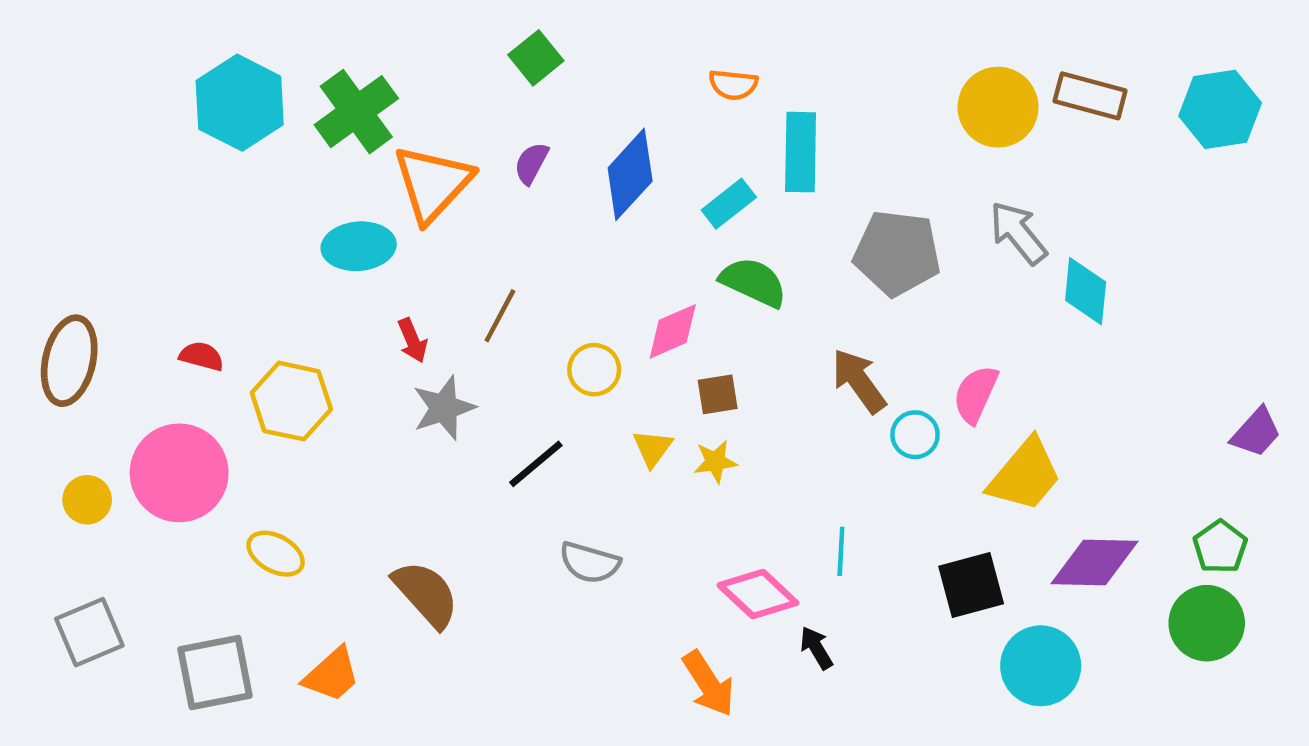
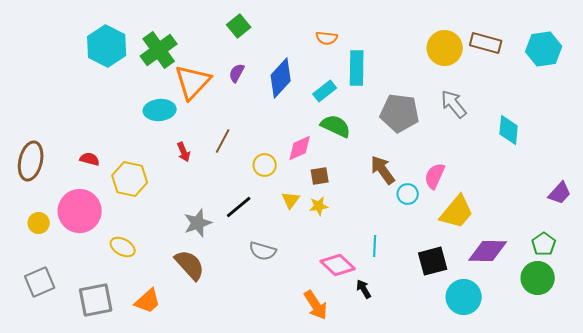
cyan diamond: (1086, 291) -> (509, 130), moved
gray star: (444, 408) -> (198, 223), moved

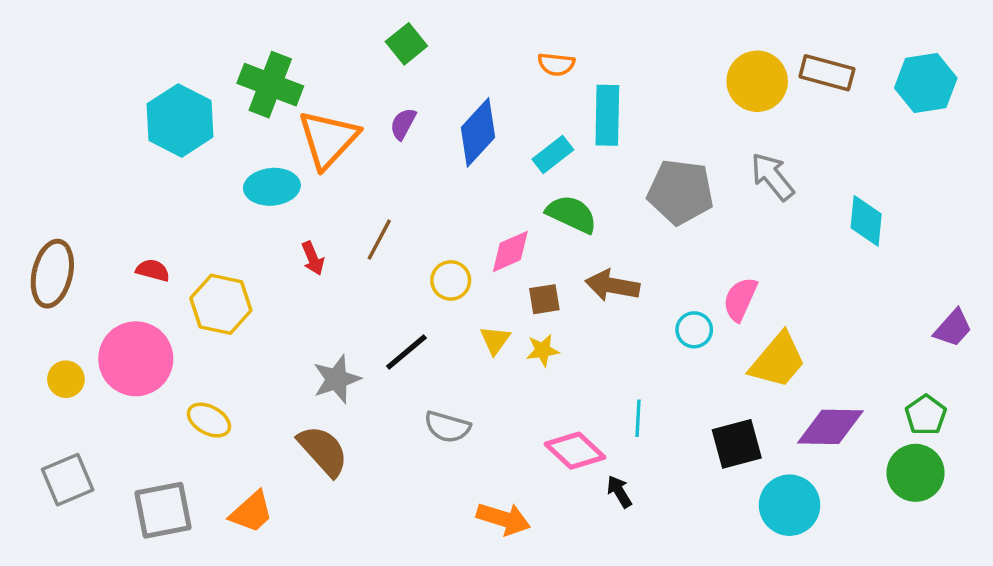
cyan hexagon: (107, 46) -> (180, 120), moved
green cross: (159, 50) -> (270, 85), turned -33
brown arrow: (383, 170) -> (612, 286), moved, turned -44
orange arrow: (316, 305) -> (503, 519), moved, turned -40

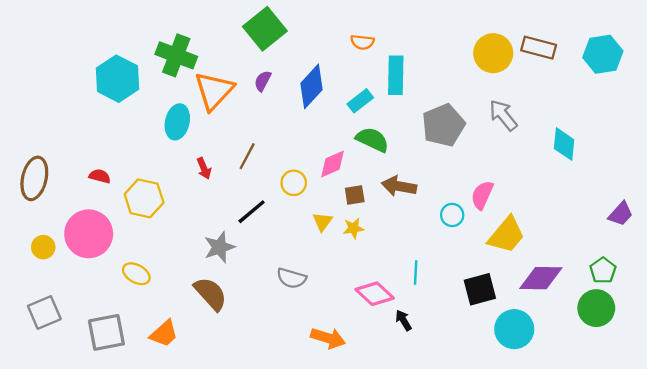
green square: (406, 44) -> (265, 29), size x1.6
cyan ellipse: (272, 187) -> (177, 122), turned -72
gray pentagon: (681, 192) -> (443, 125), turned -30
black line: (406, 352) -> (252, 212), moved

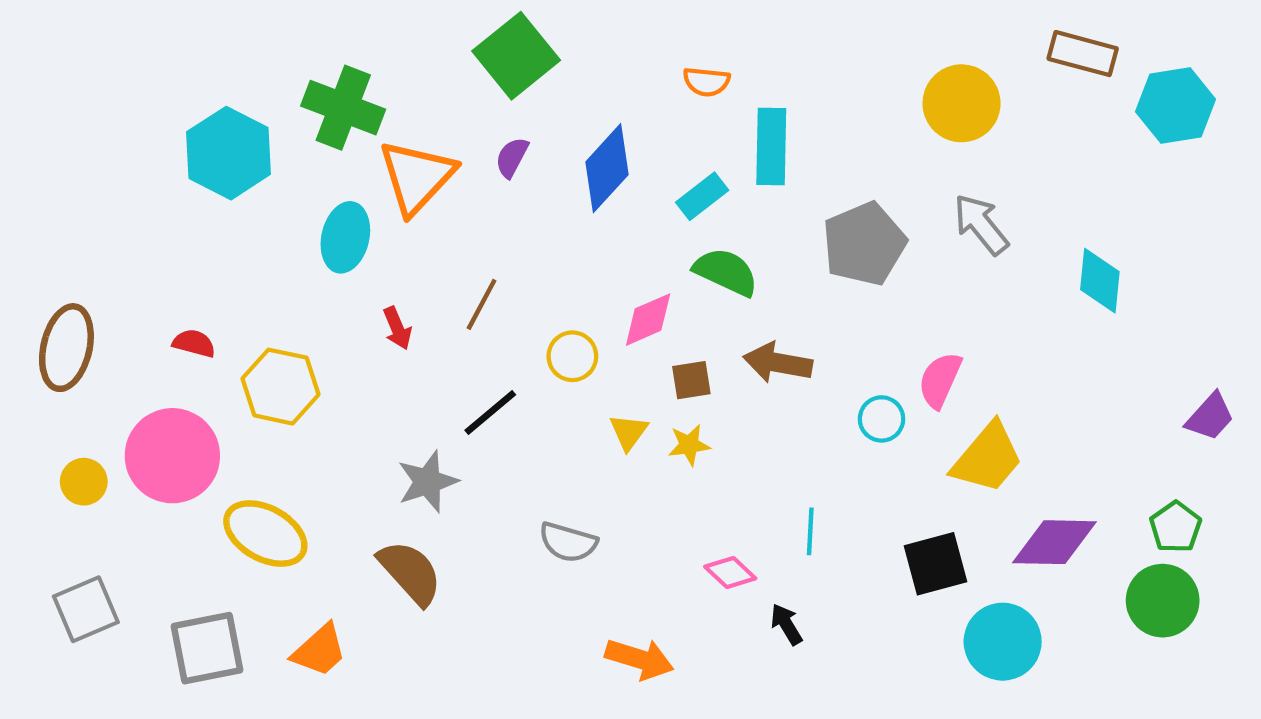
brown rectangle: (539, 48) -> (1083, 54), moved
yellow ellipse: (136, 274) -> (265, 534), size x1.5
pink diamond: (375, 294) -> (730, 572), size x0.7

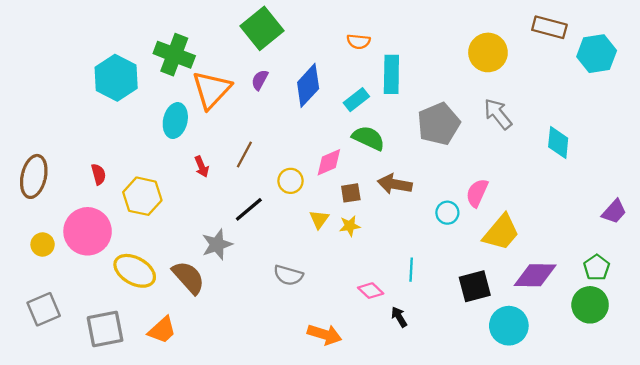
red semicircle: (194, 343) -> (98, 174), turned 60
brown semicircle: (410, 572) -> (188, 277), moved

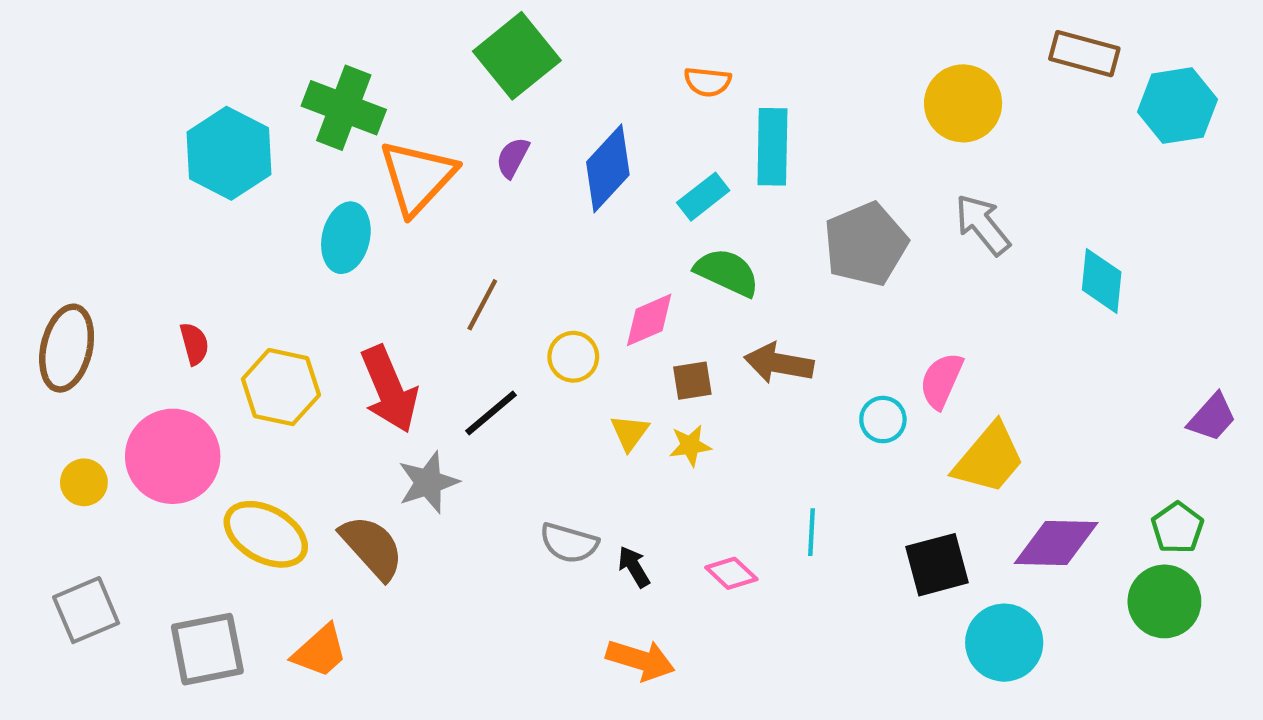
red arrow: (202, 167) -> (389, 389), moved, size x2.0
black arrow: (399, 317) -> (634, 567), moved

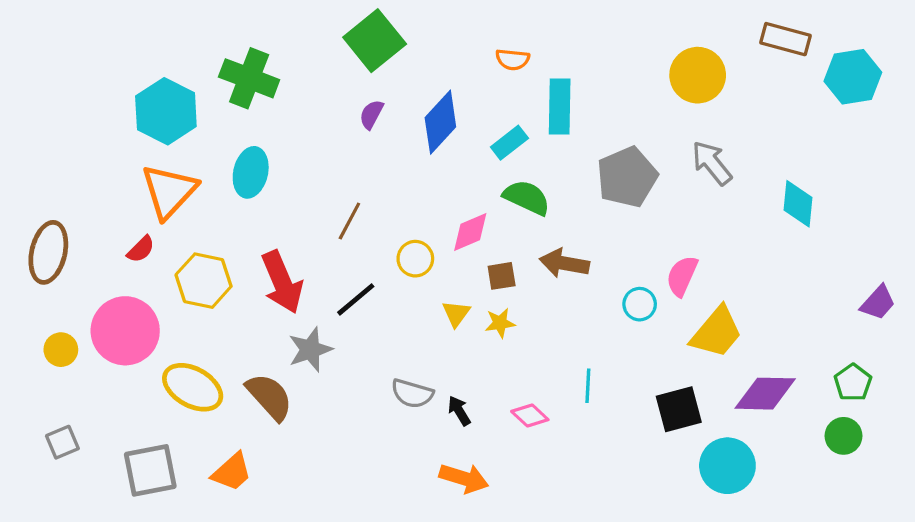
orange triangle: (417, 177) -> (169, 191), moved
red semicircle: (194, 344) -> (141, 249), turned 60
green circle: (1164, 601) -> (843, 436), size x0.7
gray square: (86, 610) -> (62, 442), size x0.7

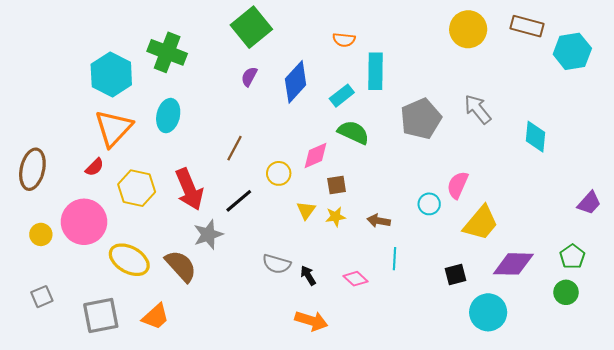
yellow circle: (698, 75) -> (468, 29), moved
brown arrow: (564, 263) -> (379, 221), moved, size x0.7
black square: (679, 409) -> (456, 274), size x0.7

